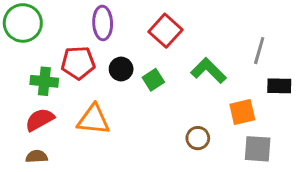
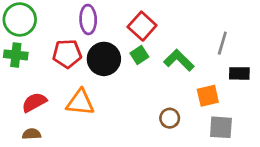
black circle: (121, 69) -> (104, 59), size x1.6
green square: (153, 80) -> (139, 55), moved
green cross: (44, 81) -> (16, 55), moved

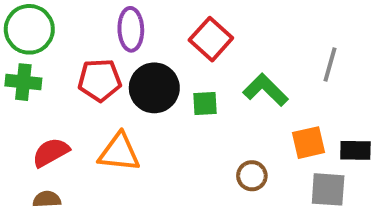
green square: (139, 55) -> (205, 104), moved, turned 30
black rectangle: (239, 73) -> (355, 150), moved

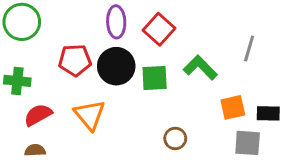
purple ellipse: (131, 29) -> (116, 22), moved
green cross: (23, 82) -> (17, 81), moved
green square: (205, 104) -> (155, 78), size x1.4
orange triangle: (119, 152) -> (90, 115), turned 44
brown circle: (252, 176) -> (175, 138), moved

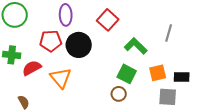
purple ellipse: (116, 22) -> (66, 15), moved
green square: (155, 78) -> (127, 74), moved, turned 30
red semicircle: (38, 115) -> (32, 68), moved
brown semicircle: (35, 150) -> (24, 102), turned 64

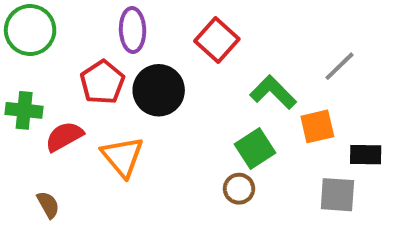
gray line: (169, 33) -> (339, 66), turned 30
red pentagon: (51, 41) -> (102, 82), turned -30
orange square: (158, 73) -> (317, 126), moved
green square: (127, 74) -> (255, 149), turned 30

